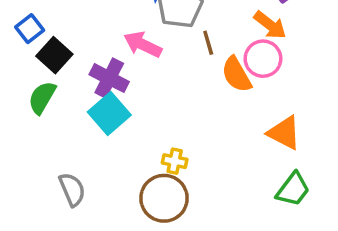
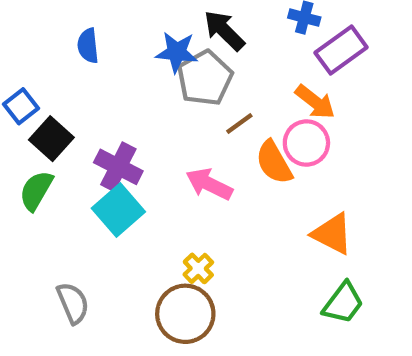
brown line: (208, 43) -> (239, 124), turned 70
pink arrow: (143, 44) -> (209, 184), moved
yellow cross: (175, 161) -> (198, 268), turned 35

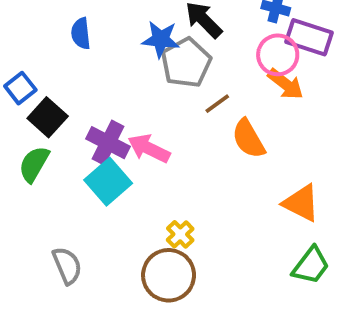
purple rectangle: (341, 50) -> (309, 37), turned 54
pink circle: (306, 143) -> (278, 55), moved
pink arrow: (209, 184) -> (149, 148), moved

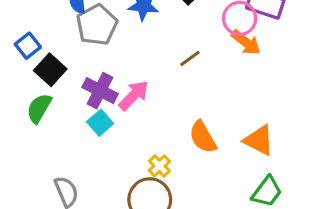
gray pentagon: (186, 63) -> (97, 25), moved
orange semicircle: (248, 139) -> (203, 137), moved
pink arrow: (149, 148) -> (134, 95), turned 108
cyan square: (108, 182) -> (100, 123), size x0.7

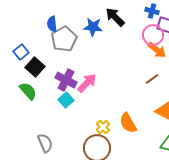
brown line: (190, 58) -> (152, 79), moved
green semicircle: (39, 108) -> (28, 91), turned 108
orange semicircle: (203, 137) -> (128, 123), moved

